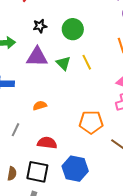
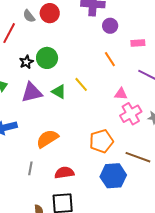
green circle: (73, 29) -> (47, 58), moved
orange semicircle: (40, 106) -> (47, 139), size x1.6
blue hexagon: (75, 169) -> (113, 176), moved

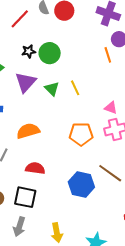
orange line: (110, 59) -> (108, 55), moved
purple triangle: (32, 92) -> (25, 82), turned -50
orange pentagon: (101, 141) -> (81, 134), moved

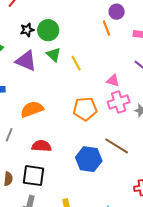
purple triangle: (25, 82) -> (26, 61), turned -45
green triangle: (52, 89) -> (54, 55), moved

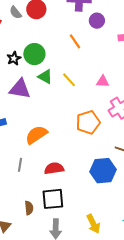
orange line: (106, 28) -> (75, 41), moved
pink triangle: (113, 81) -> (103, 81), moved

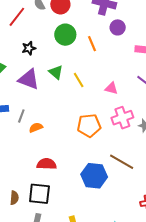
green circle: (34, 54) -> (65, 35), moved
orange semicircle: (36, 135) -> (36, 128), size x0.6
gray line: (20, 165) -> (21, 116), moved

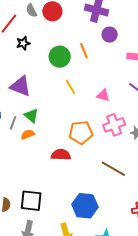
green circle: (65, 35) -> (60, 57), moved
black star: (29, 48) -> (23, 43), moved
green triangle: (56, 72) -> (31, 116), moved
red semicircle: (47, 164) -> (61, 155), moved
blue hexagon: (94, 176) -> (85, 206), moved

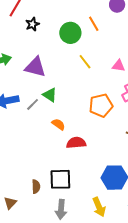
gray line: (13, 123) -> (33, 104), turned 32
orange semicircle: (28, 134) -> (58, 124), moved, turned 64
red semicircle: (61, 155) -> (76, 143), moved

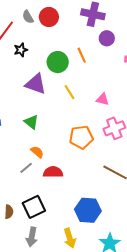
purple triangle: (35, 67) -> (36, 84), moved
gray line: (33, 104) -> (26, 168), moved
black square: (60, 179) -> (34, 207), turned -30

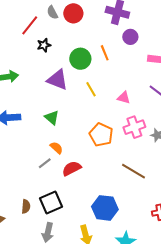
orange pentagon: (81, 137) -> (101, 135), turned 30
red semicircle: (53, 172) -> (72, 168), turned -30

